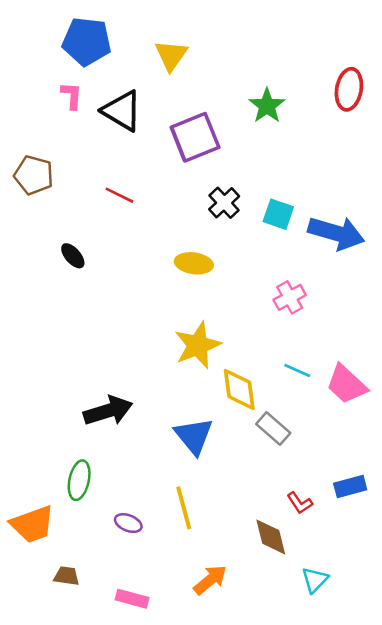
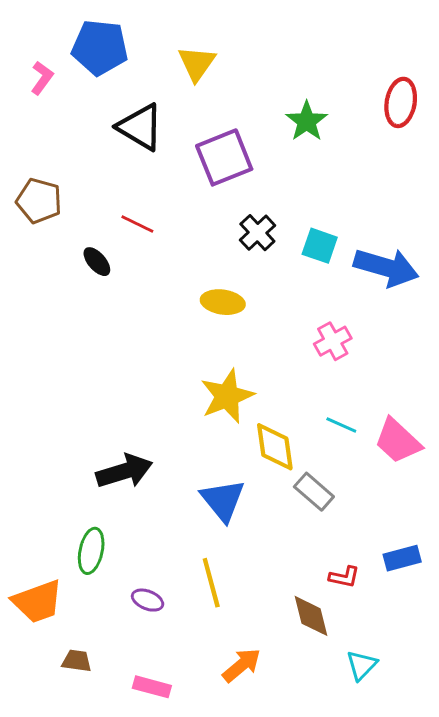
pink L-shape: (72, 96) -> (42, 78), moved, turned 32
black ellipse: (73, 256) -> (97, 262), moved
red L-shape: (300, 503) -> (344, 577), turned -44

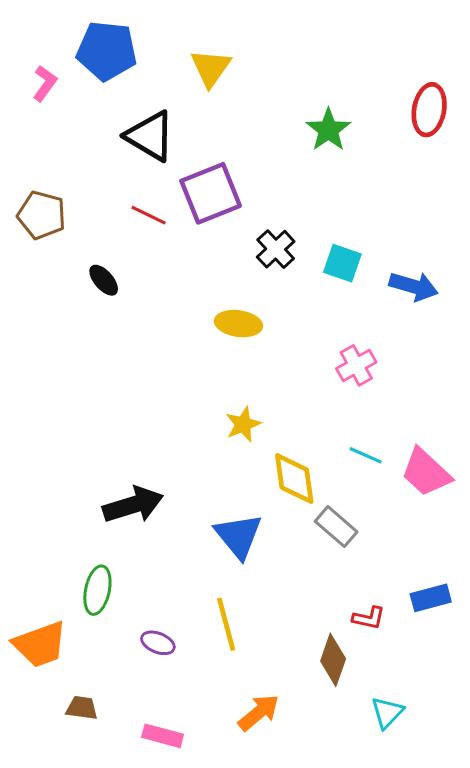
purple square: (224, 157) -> (211, 193), moved
red line: (137, 224) -> (149, 215), moved
blue arrow: (386, 267) -> (414, 286), size x0.7
yellow star: (227, 396) -> (243, 424), size x0.6
brown diamond: (311, 616) -> (333, 660), turned 33

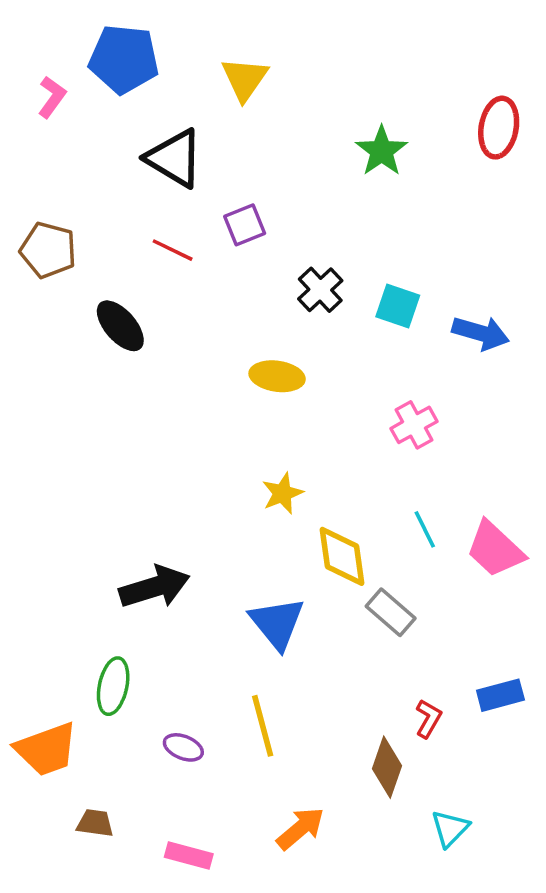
purple square: (211, 193) -> (245, 225), size x0.6
black ellipse: (104, 280) -> (120, 326), size x1.4
cyan line: (366, 455) -> (425, 529), turned 40
red L-shape: (369, 618) -> (428, 719), turned -72

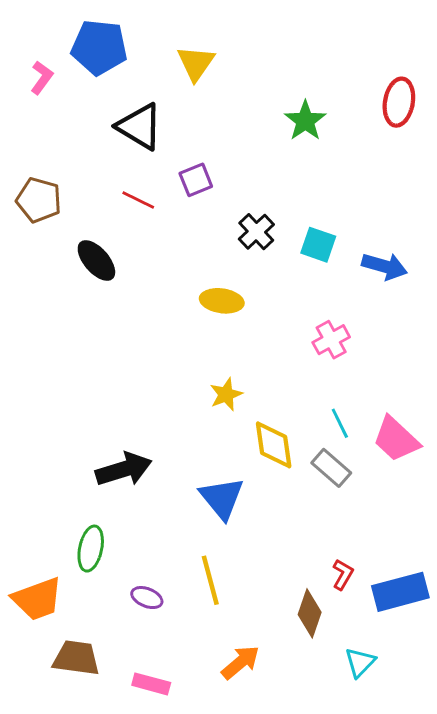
gray rectangle: (391, 612) -> (331, 468), moved
blue rectangle: (500, 695) -> (400, 592), moved, size x1.5
brown trapezoid: (95, 823) -> (76, 658), size x1.6

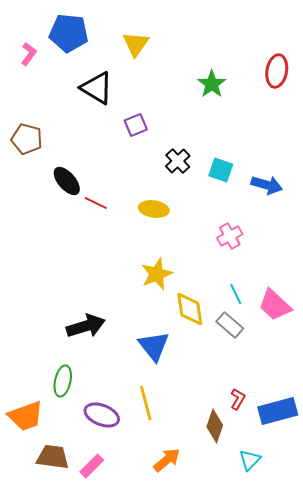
red line: (138, 200) -> (96, 203), moved
yellow star: (226, 394) -> (157, 274), size x1.4
purple ellipse: (147, 598) -> (102, 415), size x1.6
pink rectangle: (151, 684) -> (92, 466), moved, turned -60

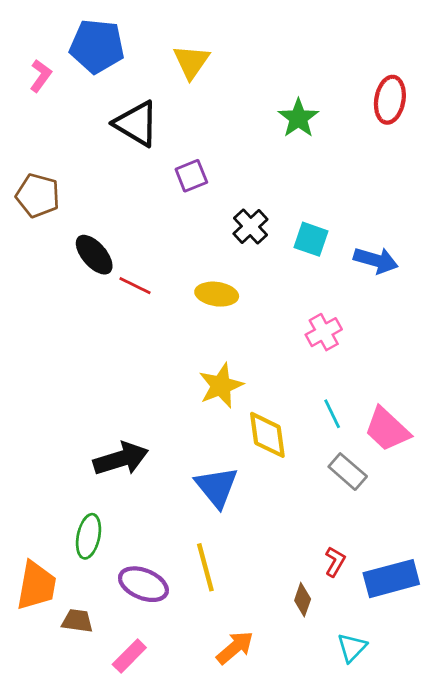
gray rectangle: (230, 325) -> (348, 472), moved
orange trapezoid: (26, 416) -> (36, 586), turned -60
brown diamond: (215, 426) -> (303, 600), size x0.7
brown trapezoid: (53, 457) -> (77, 621), moved, size x0.7

